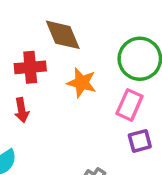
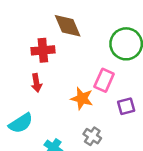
orange star: (82, 83) -> (82, 98), moved
pink rectangle: (130, 105) -> (104, 80), moved

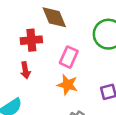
pink rectangle: (104, 80) -> (69, 57), moved

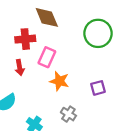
pink rectangle: (69, 57) -> (47, 57), moved

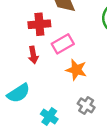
pink rectangle: (47, 57) -> (63, 44), turned 36

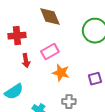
red cross: (39, 24) -> (17, 36), moved
gray cross: (86, 105) -> (69, 102), turned -32

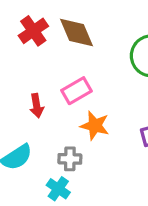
red cross: (17, 36) -> (33, 31), moved, turned -30
gray cross: (69, 102) -> (70, 159), moved

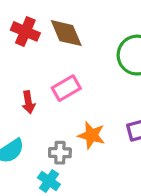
red cross: (33, 31) -> (25, 31), turned -32
orange star: (95, 126) -> (91, 135), moved

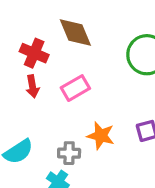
red cross: (25, 31) -> (34, 53), moved
red arrow: (28, 102) -> (33, 86), moved

